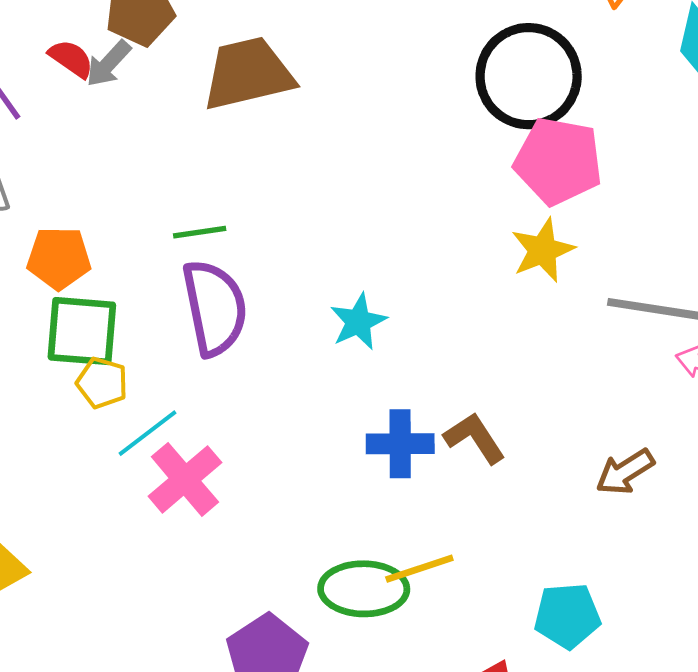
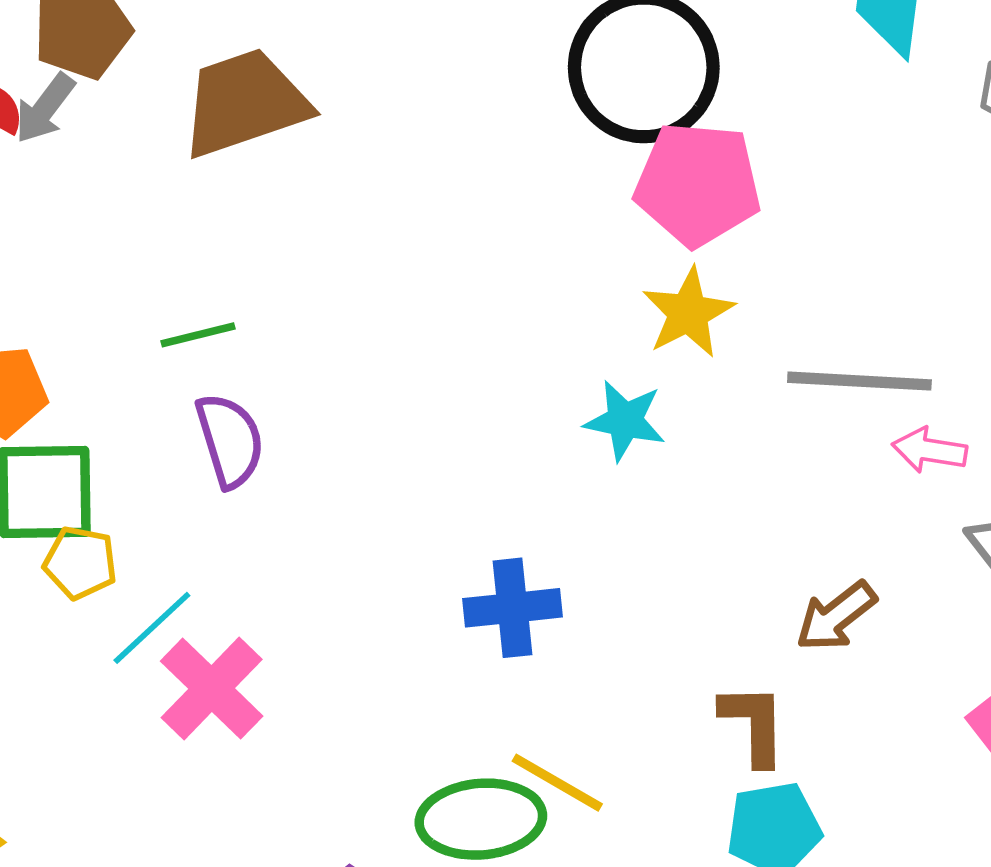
purple semicircle: (215, 308) -> (230, 440), size x0.7
cyan star: (358, 322) -> (625, 421), moved, turned -30
brown L-shape: (475, 438) -> (754, 724), moved, turned 38
yellow line: (419, 569) -> (557, 783), turned 54

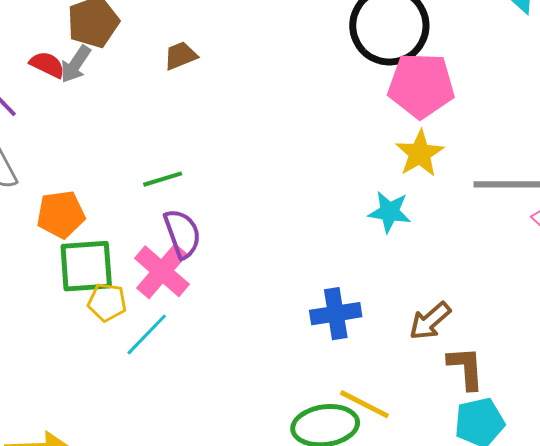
brown trapezoid: (245, 103) -> (180, 56), size x0.5
brown arrow: (836, 616) -> (430, 321), moved
pink cross: (212, 689) -> (162, 271), moved

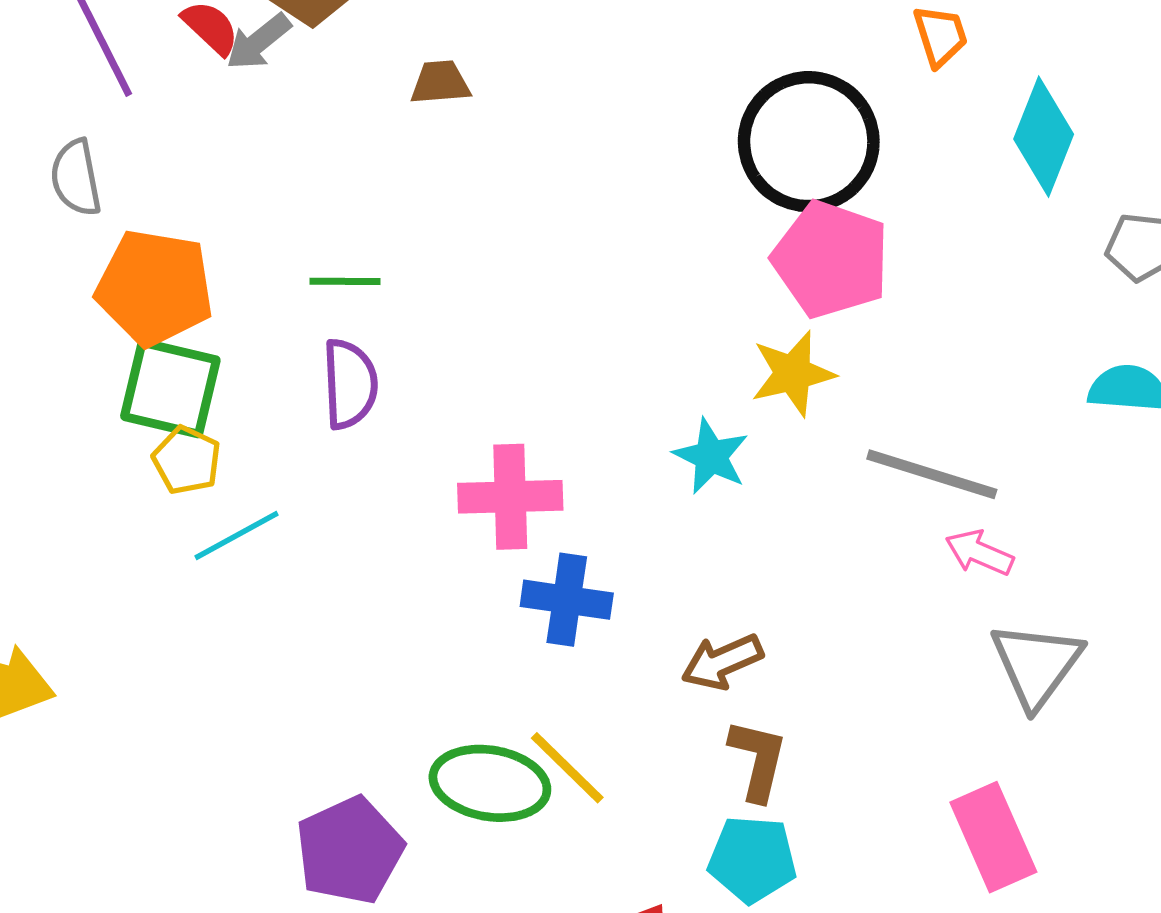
orange pentagon: (61, 214) -> (155, 288), size x1.4
pink cross: (162, 271) -> (510, 497), moved, turned 30

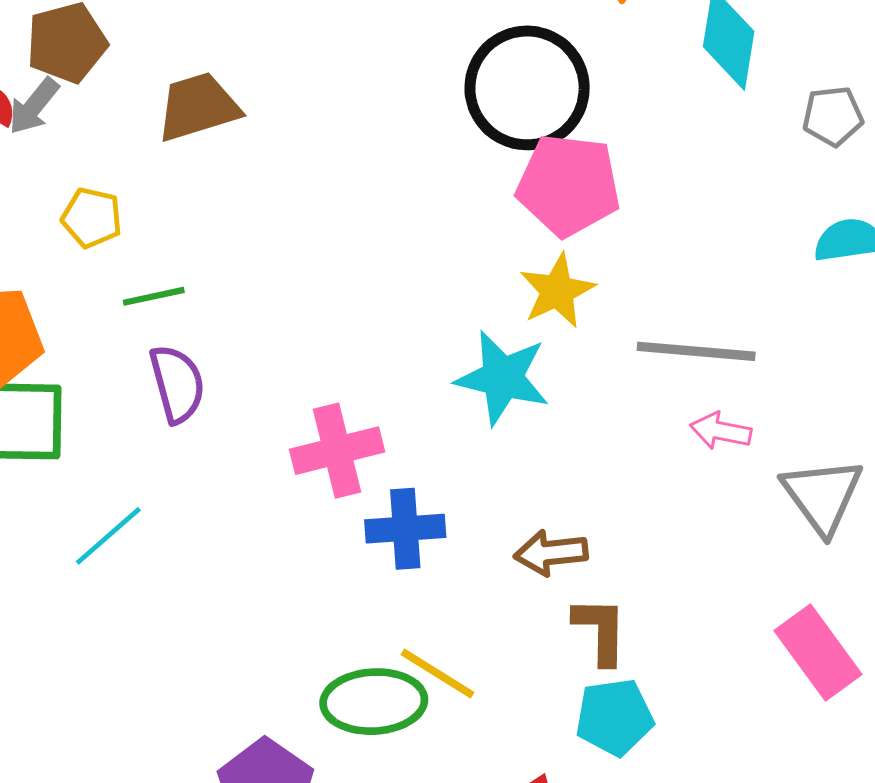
brown trapezoid: (440, 83) -> (198, 107), size x1.6
cyan star: (711, 456) -> (502, 378), size x1.4
yellow pentagon: (187, 460) -> (92, 218), moved
pink arrow: (979, 553) -> (721, 431), moved
brown arrow: (722, 662) -> (551, 553), turned 30

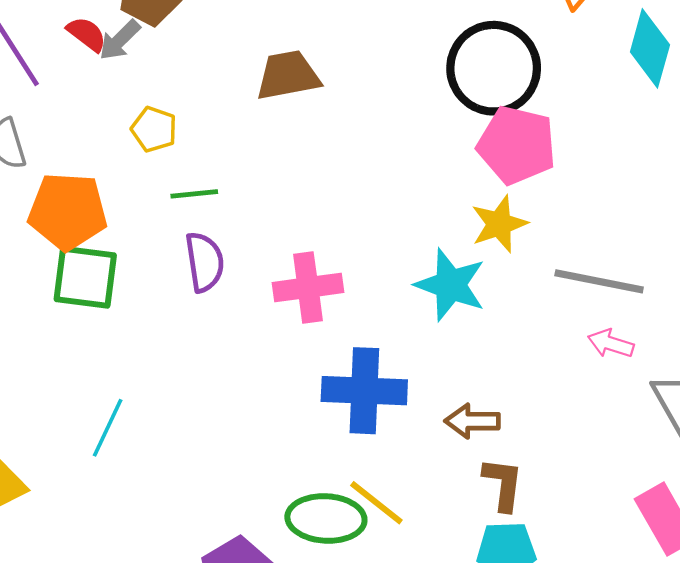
brown trapezoid: (198, 107) -> (288, 75), moved
pink cross: (337, 451) -> (308, 287), moved
blue cross: (405, 529) -> (364, 391), size x1.4
cyan line: (108, 536) -> (108, 428), moved, turned -30

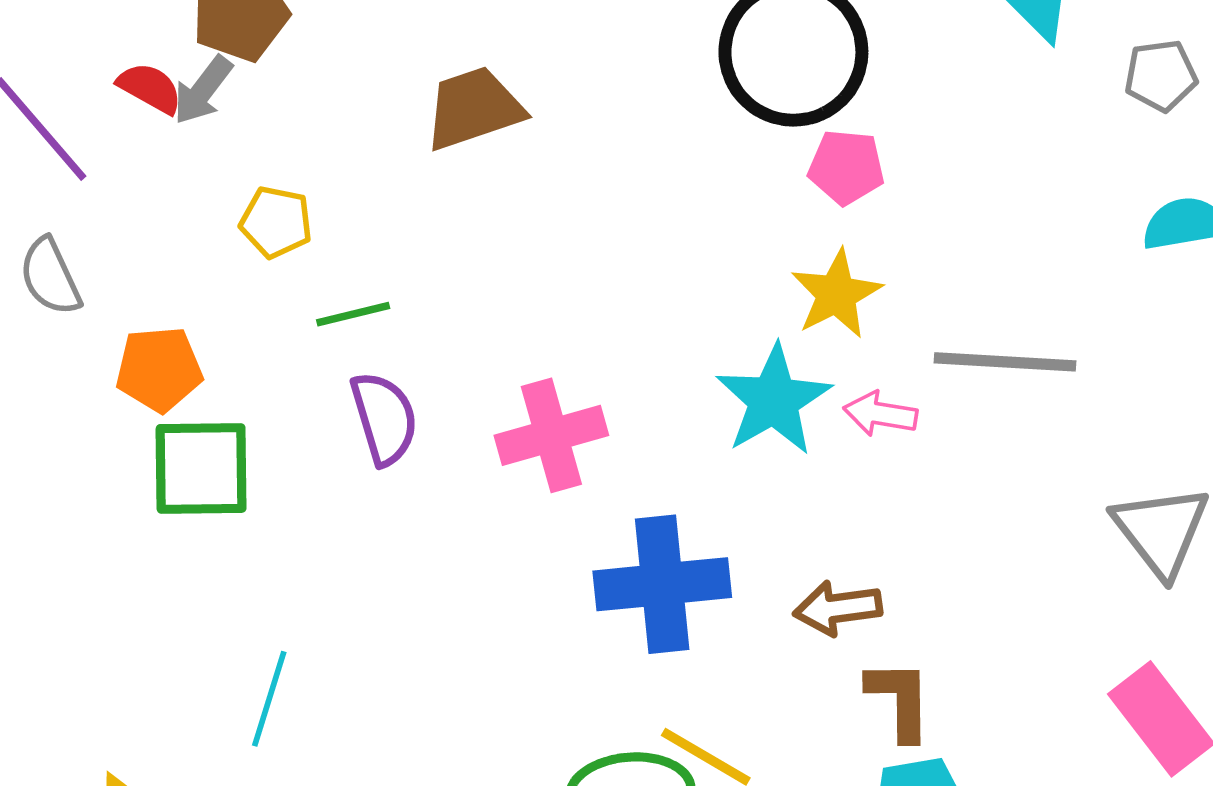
pink pentagon: (517, 145) -> (846, 167), size x0.6
orange pentagon: (68, 211) -> (159, 369), size x0.7
cyan star: (450, 285) -> (774, 400), turned 30
pink arrow: (611, 344) -> (880, 414), moved

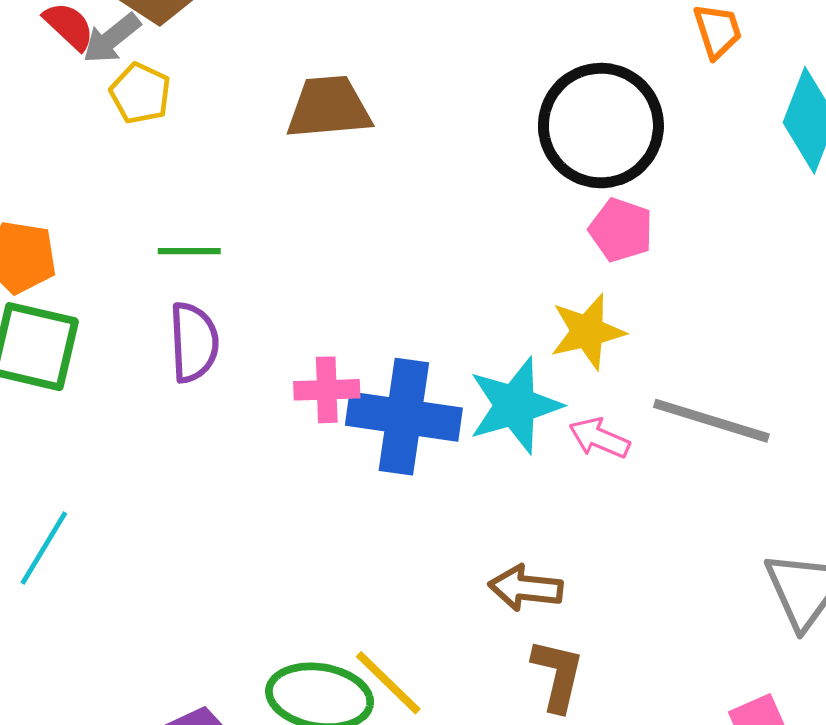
yellow pentagon: (276, 222) -> (140, 93), moved
pink cross: (551, 435) -> (327, 390), size x0.7
blue cross: (662, 584) -> (404, 417), moved

